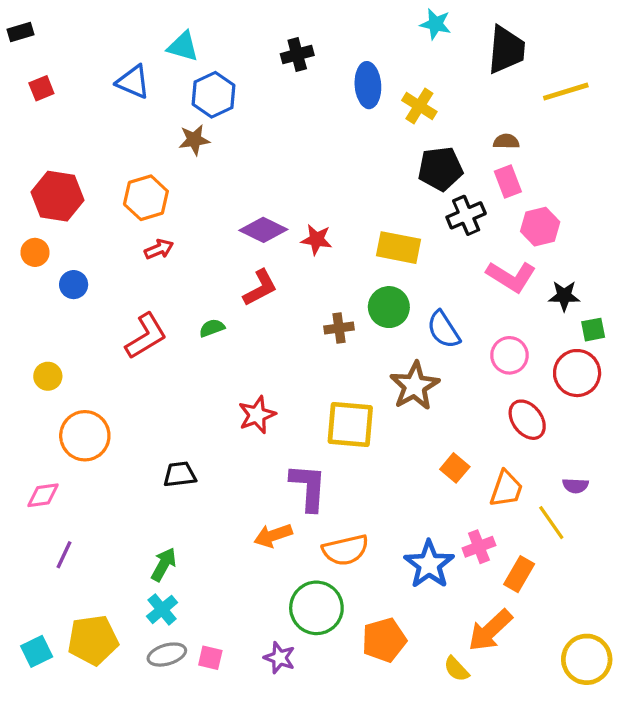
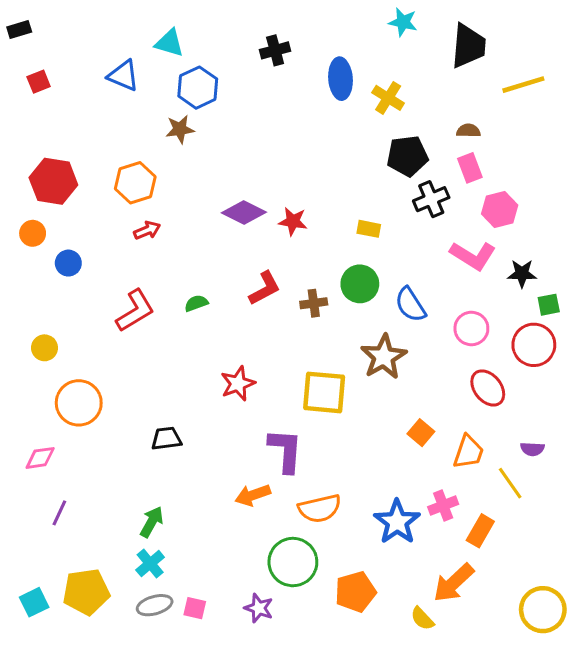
yellow rectangle: (398, 248) -> (369, 229), size x0.6
red L-shape: (260, 288) -> (265, 288), moved

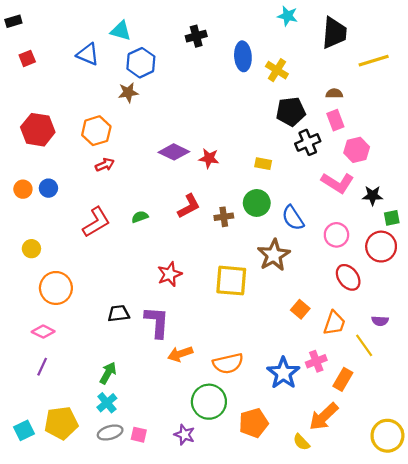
orange circle: (33, 233) -> (23, 189), moved
purple L-shape: (285, 450) -> (157, 322), moved
pink diamond: (40, 458) -> (43, 332), moved, turned 35

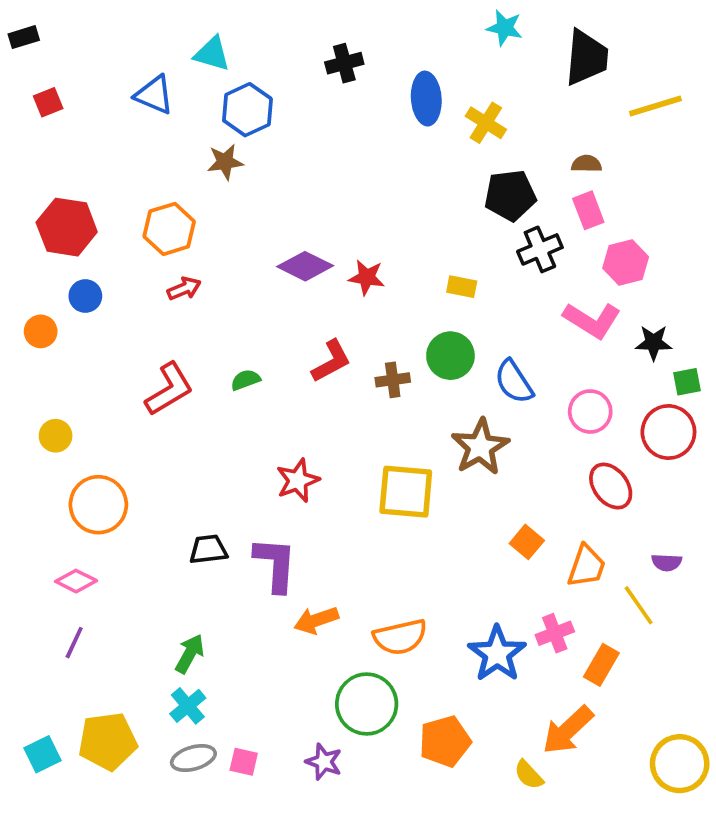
blue circle: (48, 188) -> (85, 296), moved

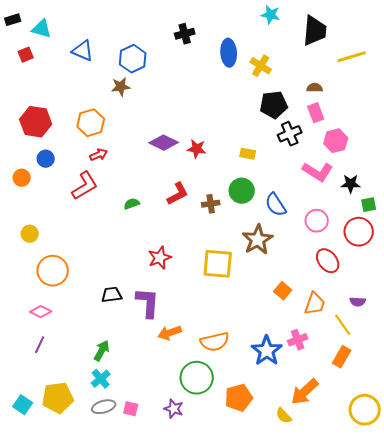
cyan triangle: (212, 54) -> (42, 29), moved
red L-shape: (169, 389) -> (85, 186), moved
orange rectangle: (601, 665) -> (342, 357), moved
cyan square: (42, 754) -> (23, 405), turned -30

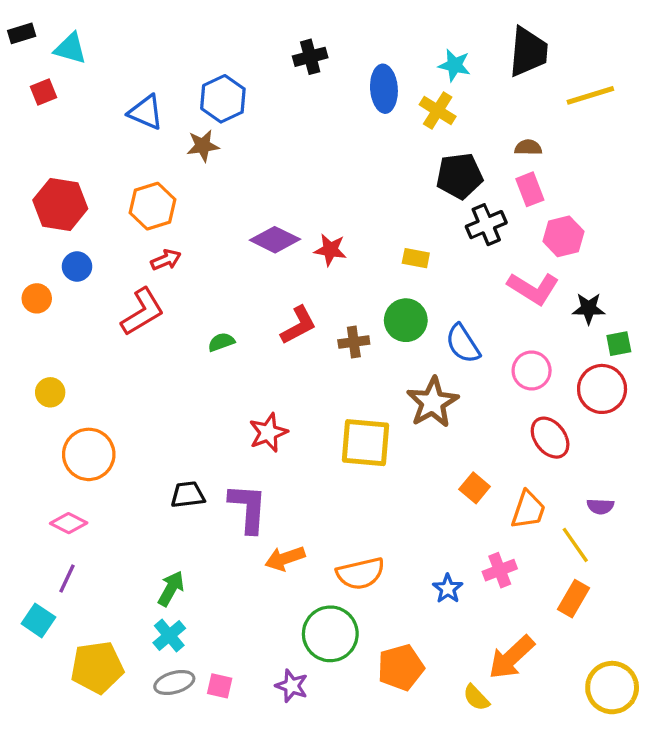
cyan star: (271, 15) -> (454, 65), moved
blue triangle: (83, 51) -> (146, 112), moved
blue star: (267, 351) -> (448, 589), size x0.6
cyan square: (23, 405) -> (38, 620), moved

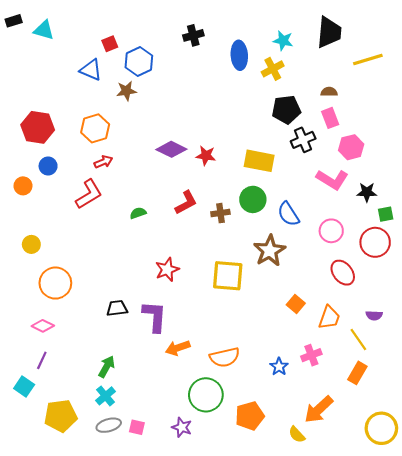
red square: (43, 92) -> (110, 44), moved
yellow cross: (438, 111) -> (273, 69), turned 30
yellow rectangle: (416, 258) -> (259, 161), size x1.8

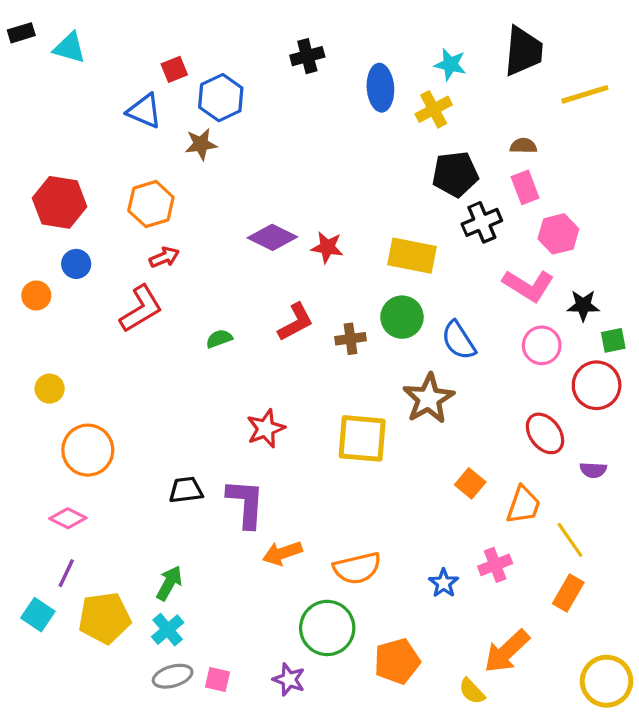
pink circle: (331, 231) -> (542, 345), moved
purple semicircle: (374, 315) -> (593, 470), moved
yellow pentagon: (61, 416) -> (104, 618), moved

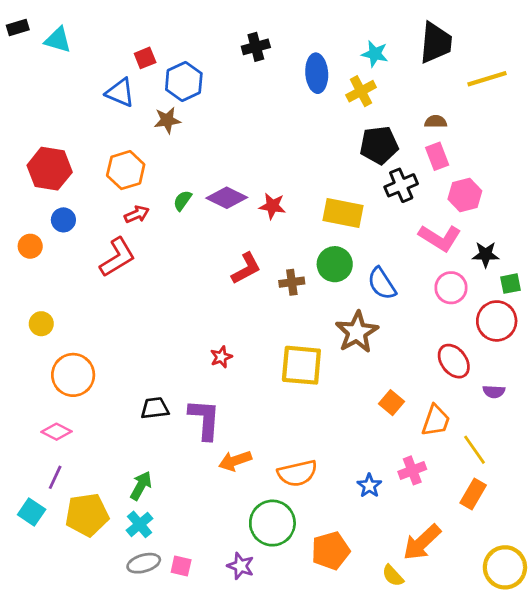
green semicircle: (219, 339) -> (182, 201), moved, turned -35
red star: (266, 428) -> (221, 357), size x0.7

